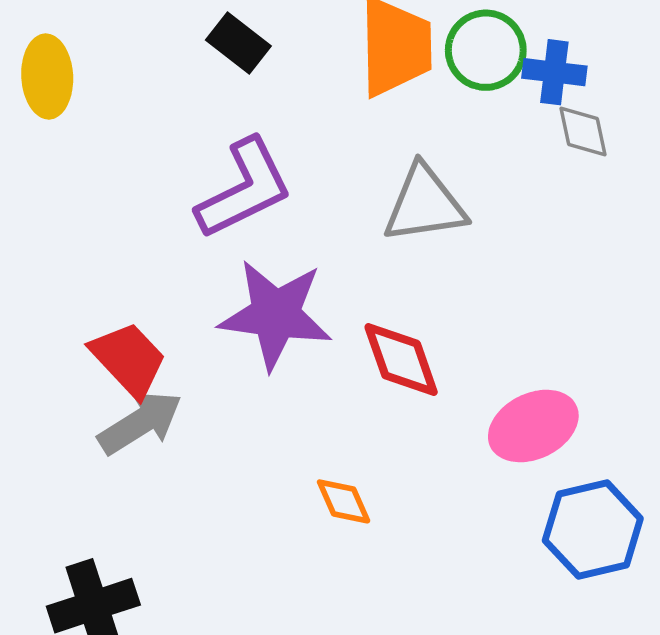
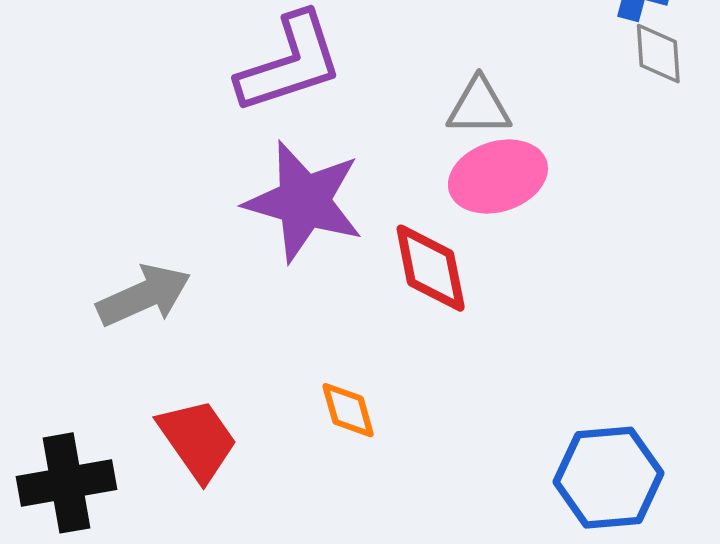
gray triangle: (425, 204) -> (479, 107), size x0.7
red trapezoid: (129, 359) -> (198, 440), moved
pink ellipse: (533, 426) -> (498, 177), moved

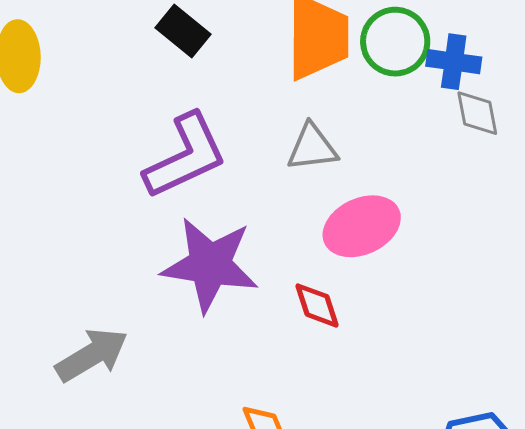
gray triangle: (479, 107) -> (312, 147), moved
red diamond: (431, 268) -> (317, 305), size x0.7

